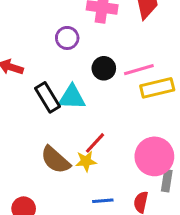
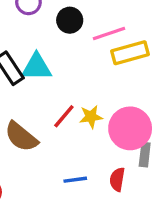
black circle: (104, 68) -> (70, 20), moved
yellow star: (86, 161) -> (91, 117), moved

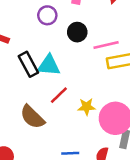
red line: (64, 116) -> (59, 95), moved

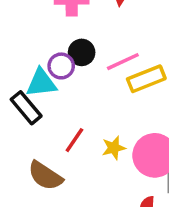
purple circle: (47, 15) -> (61, 66), moved
cyan triangle: (49, 65) -> (41, 83), moved

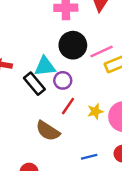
black circle: (82, 52) -> (73, 45), size x1.5
purple circle: (61, 66) -> (63, 80), moved

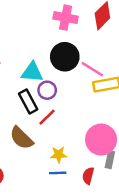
pink line: (102, 52) -> (92, 69), turned 45
black rectangle: (34, 84) -> (28, 102), moved
yellow star: (95, 111) -> (59, 155), moved

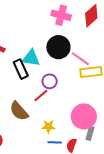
purple circle: (47, 90) -> (50, 81), moved
black rectangle: (28, 102) -> (21, 69), moved
blue line: (58, 173) -> (55, 142), moved

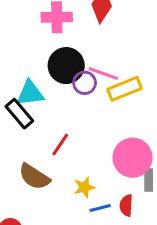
purple circle: (50, 81) -> (85, 83), moved

